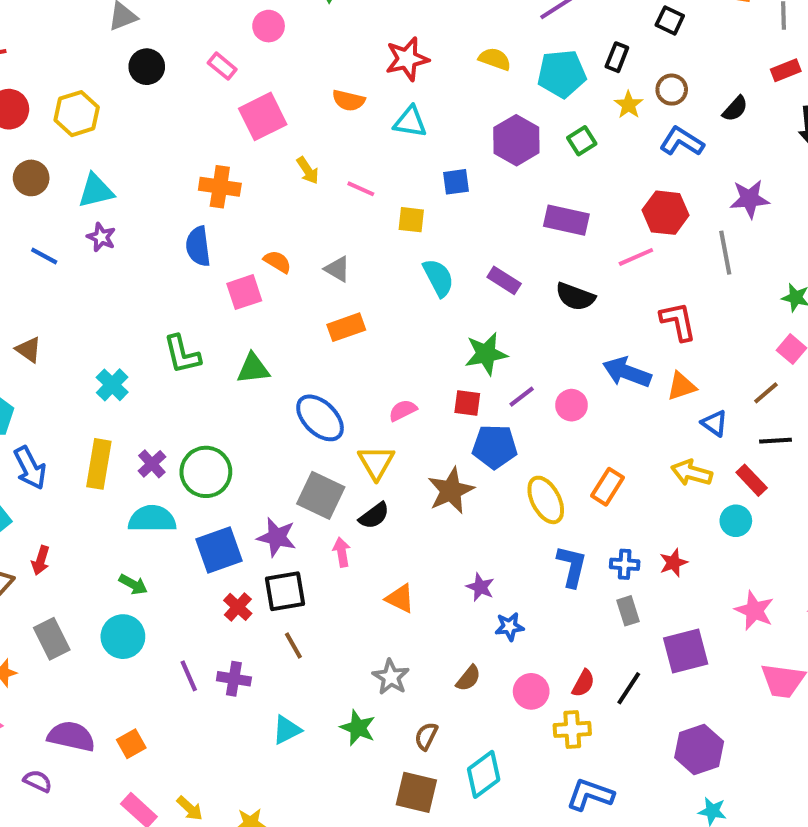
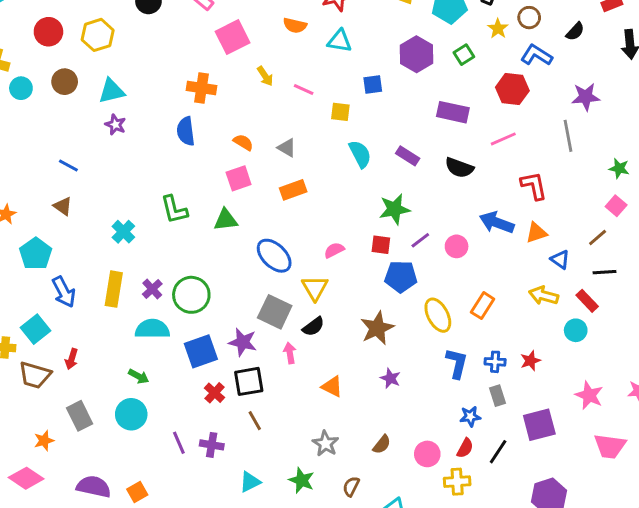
red hexagon: (666, 213) -> (512, 89), moved
blue line: (44, 256) -> (68, 166), moved
pink square: (244, 292) -> (239, 178), moved
brown star: (451, 491) -> (377, 328), moved
blue star: (509, 627) -> (470, 416), moved

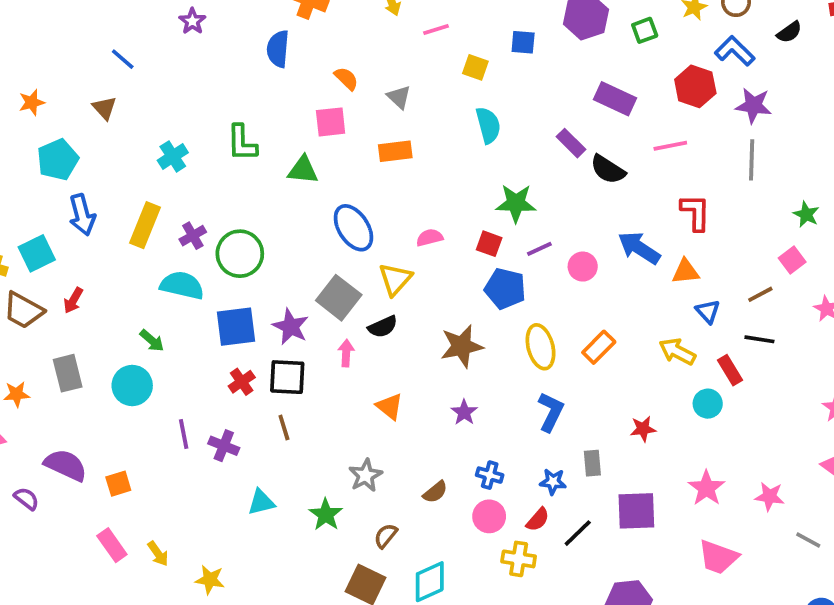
pink line: (304, 89) -> (436, 29), turned -54
purple star: (586, 97) -> (754, 106), moved
purple rectangle: (408, 156) -> (571, 143), moved
blue cross: (495, 362) -> (490, 475), moved

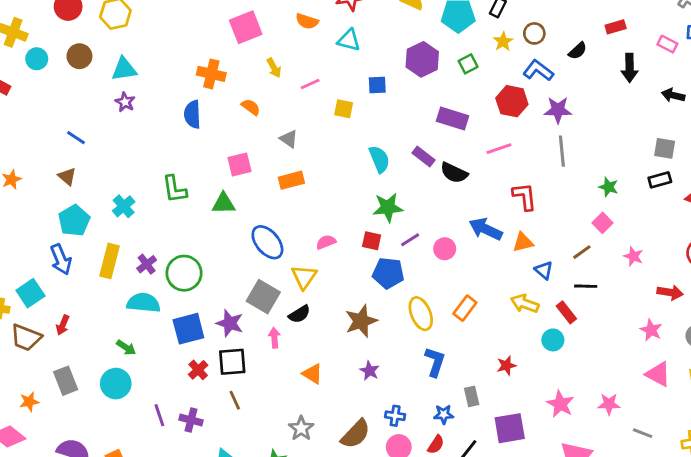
orange semicircle: (346, 78) -> (251, 107), moved
cyan semicircle: (488, 125) -> (379, 159), moved
cyan pentagon: (58, 160) -> (74, 221), moved
brown semicircle: (435, 492) -> (356, 434), size x1.6

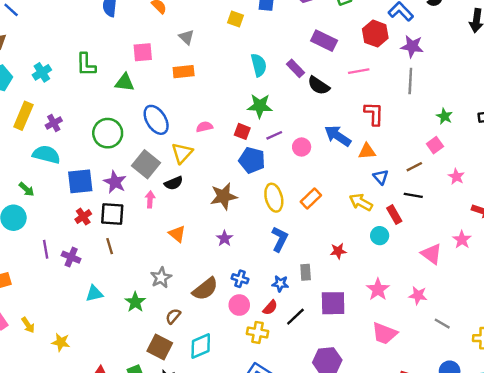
green circle: (184, 273) -> (108, 133), moved
pink triangle: (658, 374) -> (431, 254), moved

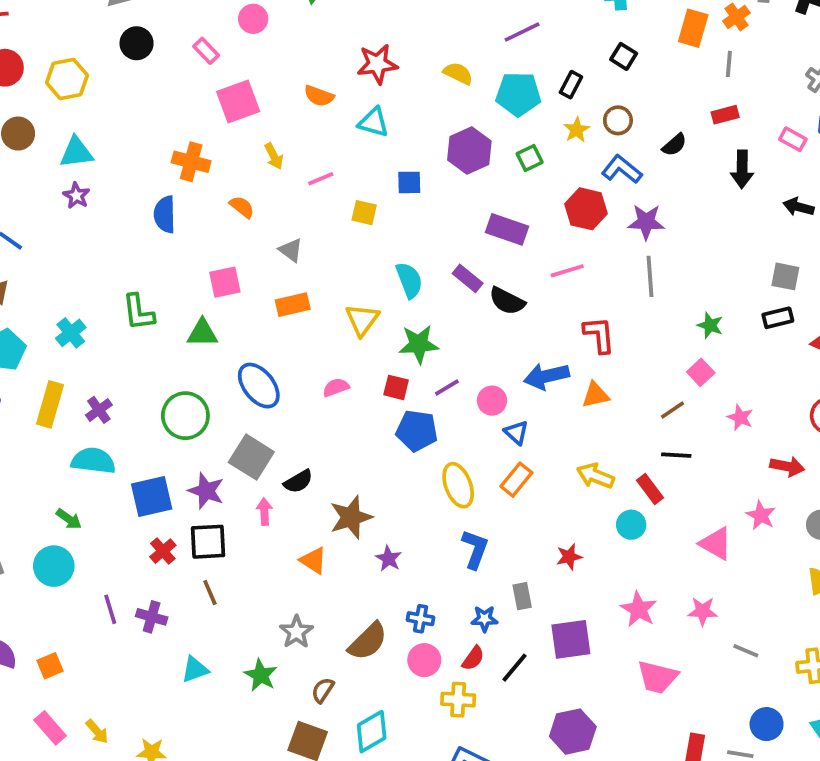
blue arrow: (338, 136) -> (547, 376), turned -40
yellow triangle: (182, 153) -> (362, 320), moved
blue triangle: (381, 177) -> (516, 433), moved
brown star: (224, 196) -> (351, 517), moved

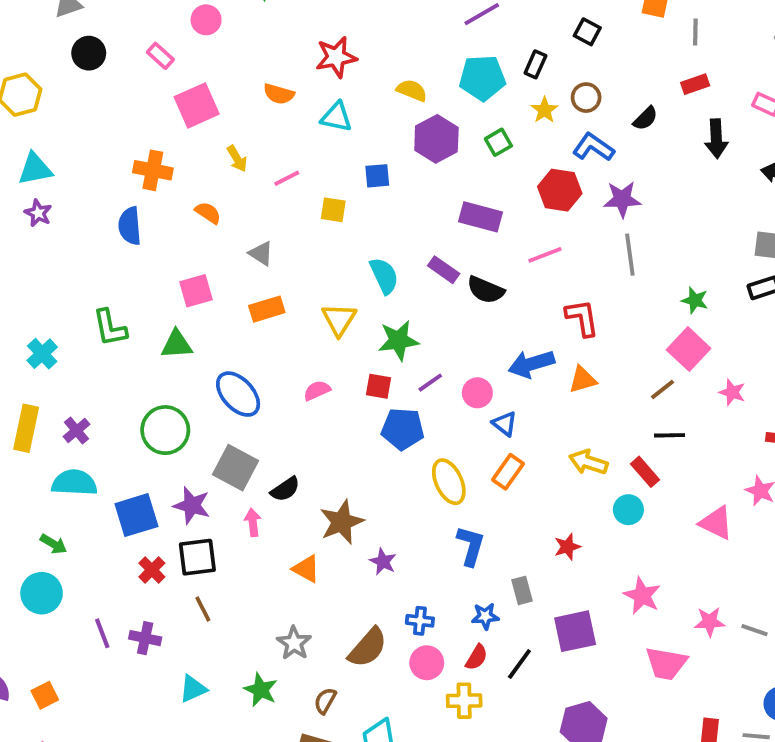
yellow semicircle: (458, 73) -> (412, 90), moved
pink square: (701, 372) -> (689, 349), size x1.5
pink star: (703, 611) -> (710, 622), moved

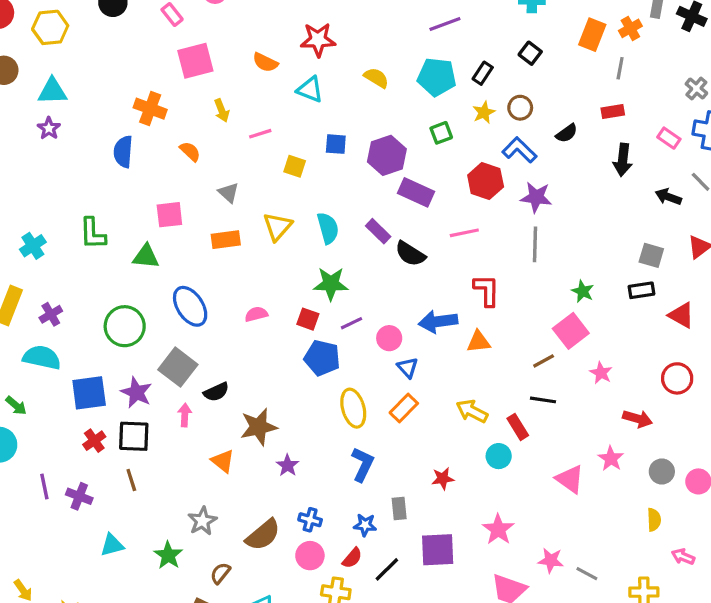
purple hexagon: (436, 139) -> (387, 155), moved
yellow triangle: (339, 319) -> (278, 227), moved

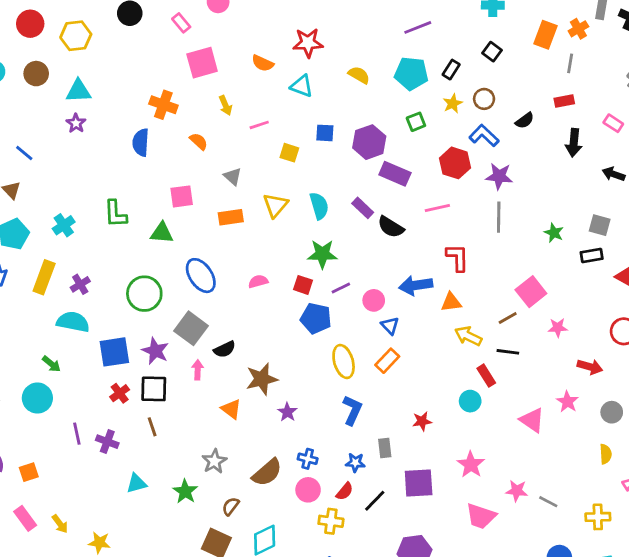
green star: (583, 291) -> (554, 233), moved
pink star: (601, 373) -> (558, 328), turned -30
yellow arrow: (472, 411) -> (468, 336), moved

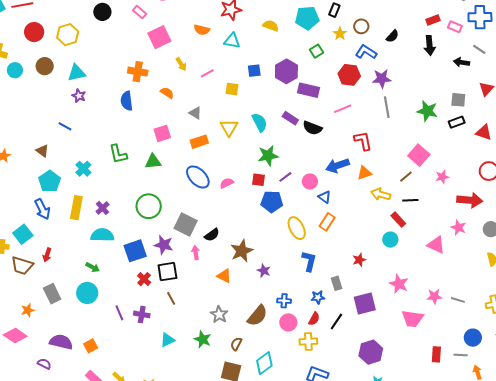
red rectangle: (564, 101) -> (433, 20), moved
blue line: (24, 153) -> (65, 126), moved
green star: (554, 233) -> (427, 111), size x1.5
blue ellipse: (201, 276) -> (198, 177), moved
red arrow: (590, 367) -> (470, 200), size x1.4

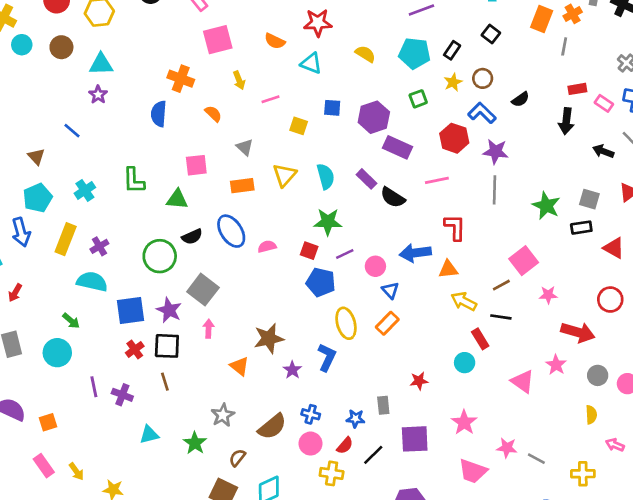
black semicircle: (212, 235) -> (192, 237), moved
blue L-shape: (309, 261) -> (327, 357), moved

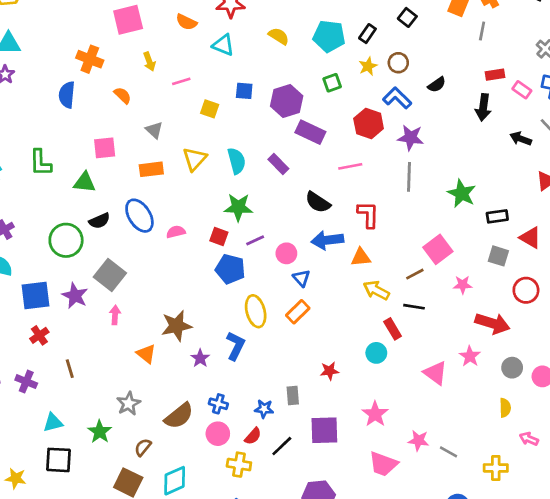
black semicircle: (393, 197) -> (318, 202), moved
gray square: (589, 199) -> (498, 256), moved
black square: (167, 346) -> (58, 460), moved

